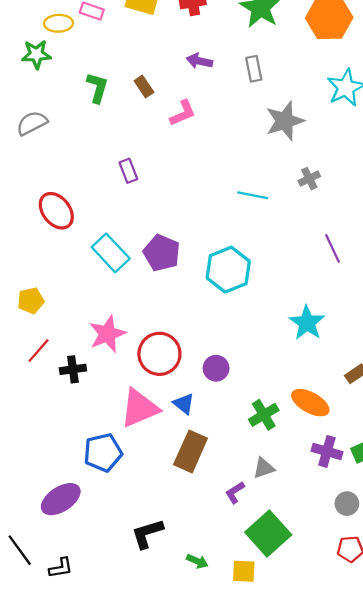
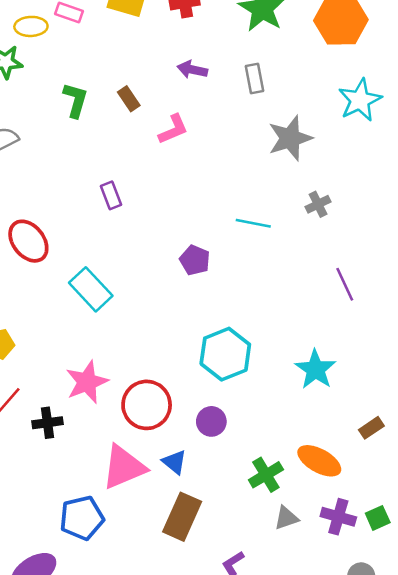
purple pentagon: (162, 253) -> (195, 260), moved, size x0.7
cyan hexagon: (228, 270) -> (225, 354), moved
gray triangle: (264, 468) -> (286, 518), moved

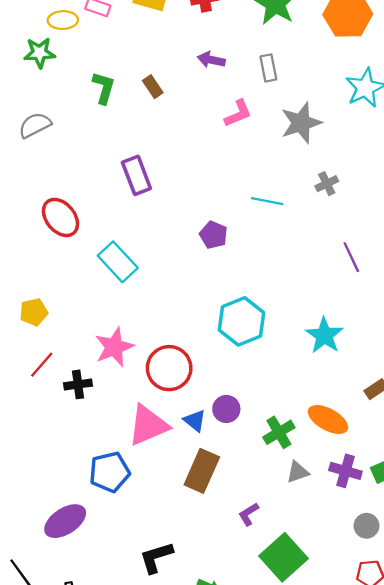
pink L-shape: (173, 129) -> (238, 113), moved
purple rectangle: (111, 195) -> (136, 175), size x1.5
purple circle: (211, 421) -> (226, 409), moved

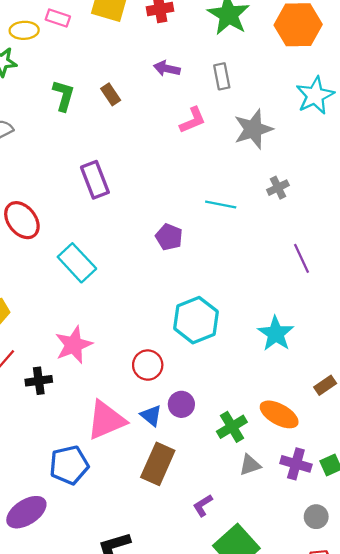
red circle: (169, 368) -> (148, 365), moved, size x0.7

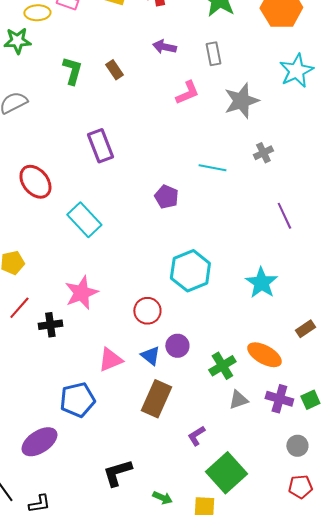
pink triangle: (106, 420) -> (110, 360), size x0.7

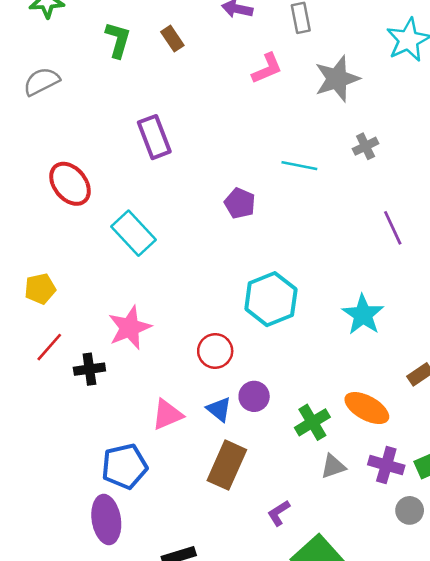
purple ellipse: (39, 442) -> (106, 519), moved, turned -66
gray circle: (297, 446) -> (410, 510), moved

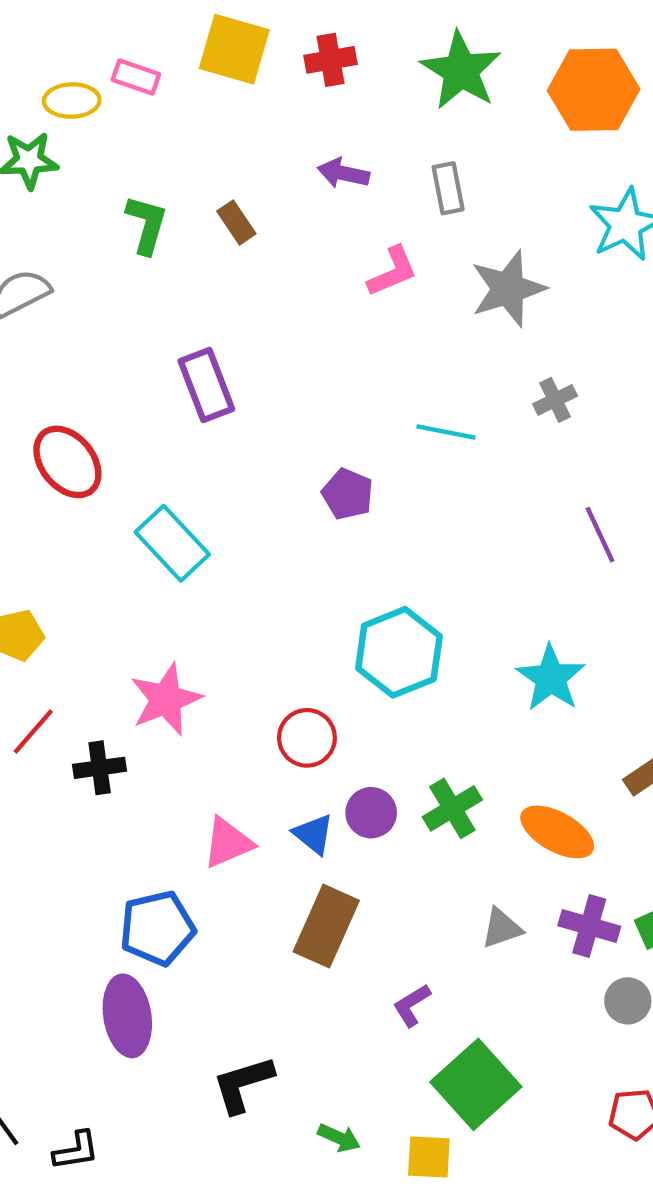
green cross: (312, 422) -> (452, 808), moved

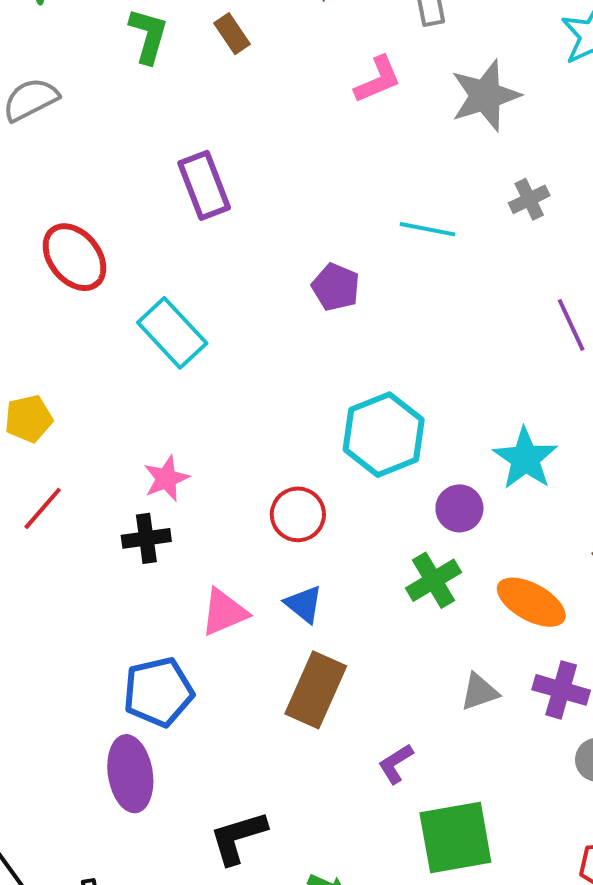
pink star: (166, 699) -> (166, 479), size x0.7
black cross: (100, 768) -> (146, 538), moved
purple circle: (371, 813) -> (459, 508), moved
green square: (476, 1084) -> (455, 838), turned 32

